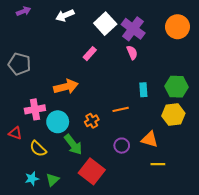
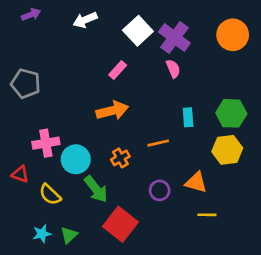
orange arrow: (66, 87) -> (112, 111), moved

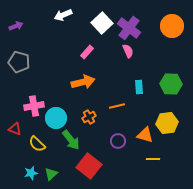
purple arrow: (31, 15) -> (16, 26), moved
yellow hexagon: (227, 150) -> (167, 123), moved

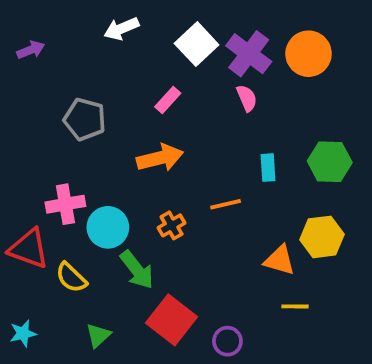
orange circle: (172, 26) -> (309, 54), moved
gray pentagon: (19, 62) -> (85, 119), moved
red triangle: (15, 129) -> (29, 249), size x1.6
purple circle: (118, 141) -> (227, 341), moved
cyan star: (31, 173) -> (23, 333), moved

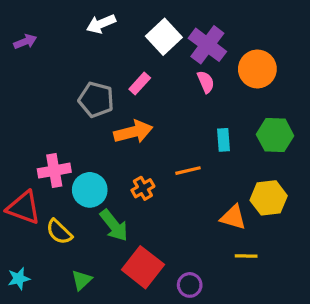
orange circle: (309, 54) -> (257, 69), moved
gray pentagon: (85, 119) -> (96, 100), moved

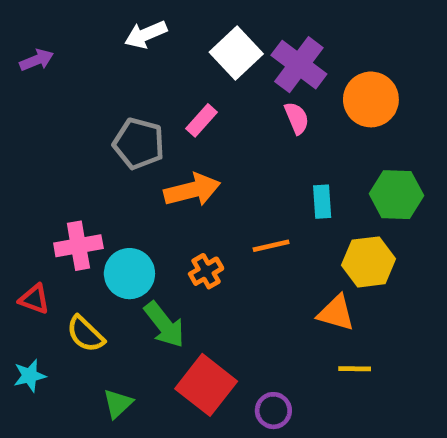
yellow hexagon: (269, 198) -> (369, 262), moved
red triangle: (24, 208) -> (34, 299), size x0.6
cyan star: (19, 279) -> (30, 376), moved

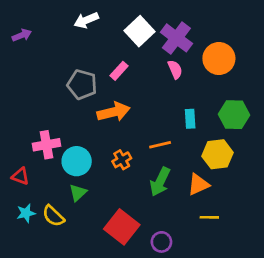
orange triangle: (336, 313) -> (198, 184), turned -40
green arrow: (164, 325) -> (160, 182), moved, turned 64
yellow semicircle: (85, 334) -> (53, 216), moved
cyan star: (30, 376) -> (26, 213), moved
green triangle: (118, 404) -> (78, 193), moved

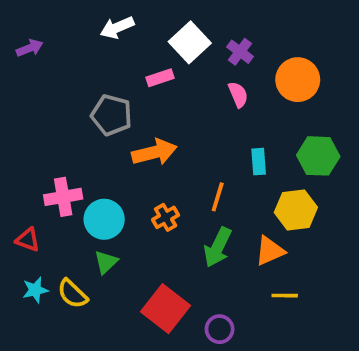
purple cross: (176, 38) -> (240, 52), size x0.6
pink rectangle: (119, 71) -> (160, 78), moved, turned 30
orange line: (160, 145) -> (218, 197), turned -60

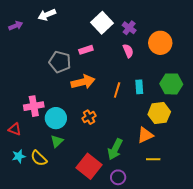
white arrow: (117, 27) -> (47, 15), moved
pink rectangle: (160, 78) -> (86, 50), moved
orange line: (218, 197) -> (117, 90), moved
green arrow: (218, 247) -> (115, 149), moved

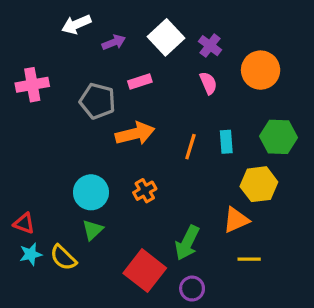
purple arrow: (16, 26) -> (114, 42), moved
pink cross: (34, 106) -> (32, 85), moved
red triangle: (15, 129) -> (24, 223), moved

